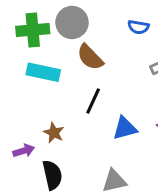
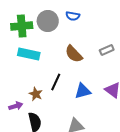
blue semicircle: (138, 27) -> (73, 16), moved
brown semicircle: (90, 57) -> (74, 54), moved
black line: (93, 101) -> (56, 82), moved

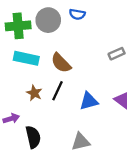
brown semicircle: (74, 54) -> (61, 63), moved
brown star: (36, 94) -> (34, 93), moved

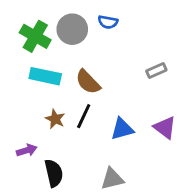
green cross: (18, 26) -> (35, 36), turned 35

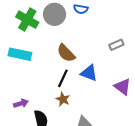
cyan rectangle: (45, 76) -> (20, 54), moved
brown star: (55, 119) -> (63, 99), moved
blue triangle: (122, 129) -> (89, 73), moved, turned 36

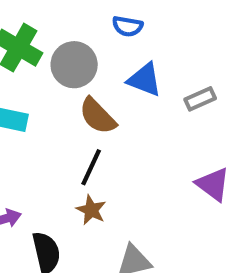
gray circle: (55, 14) -> (74, 65), moved
blue triangle: (89, 73) -> (145, 80), moved

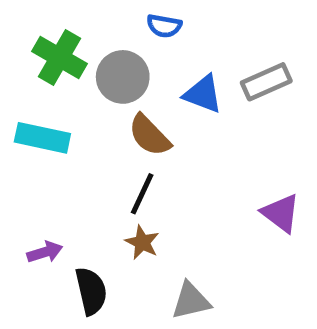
blue semicircle: (127, 26) -> (164, 26), moved
gray rectangle: (200, 99) -> (266, 82), moved, size x1.4

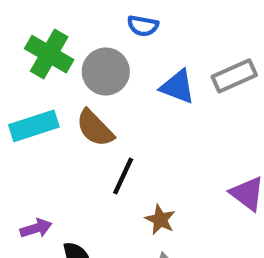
brown semicircle: (149, 135) -> (95, 128), moved
cyan rectangle: (42, 138) -> (34, 126), turned -30
brown star: (142, 242) -> (160, 220), moved

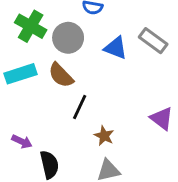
gray rectangle: (234, 76) -> (153, 41), turned 60
purple arrow: (36, 228) -> (22, 142), turned 42

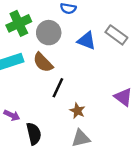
green cross: (31, 26) -> (19, 23), turned 35

